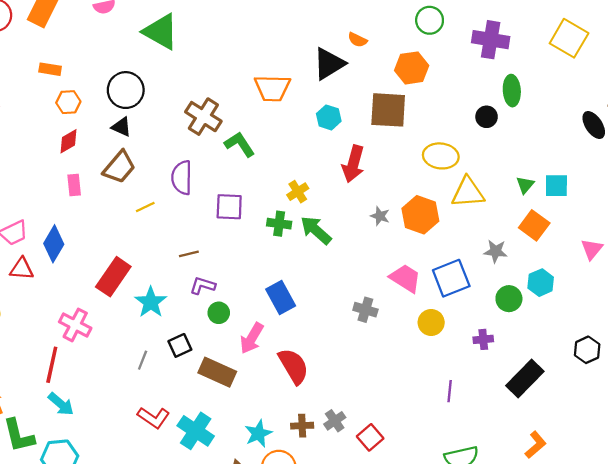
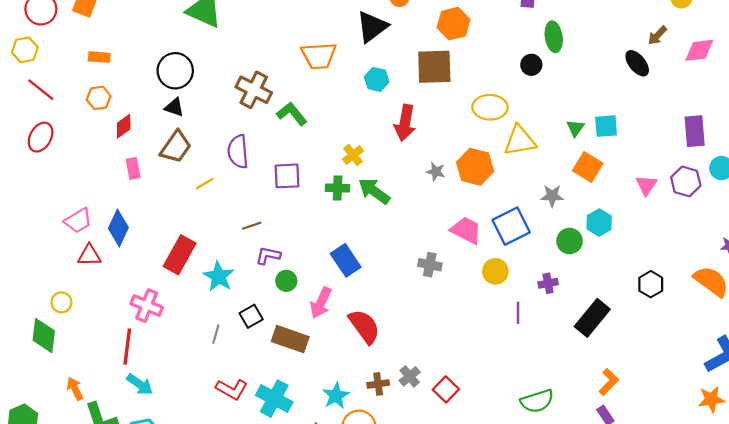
orange hexagon: (68, 102) -> (99, 98), moved
purple line: (450, 391) -> (518, 313), moved

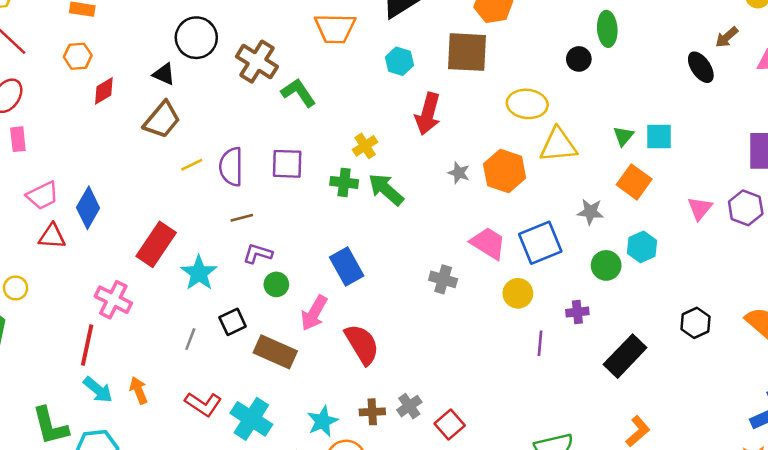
black circle: (175, 71) -> (196, 38), moved
purple semicircle: (238, 152) -> (231, 167), moved
pink rectangle: (133, 168) -> (18, 139), moved
orange arrow: (75, 389) -> (139, 390), moved

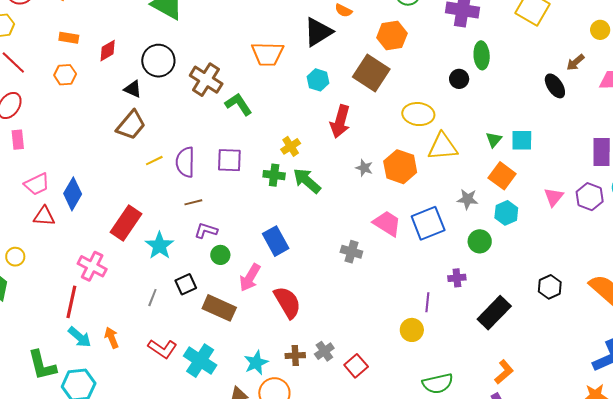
brown square: (467, 52) -> (371, 73), turned 30
red diamond: (104, 91) -> (108, 51), moved
cyan hexagon: (642, 247) -> (506, 213), moved
yellow circle: (518, 293) -> (412, 330), moved

